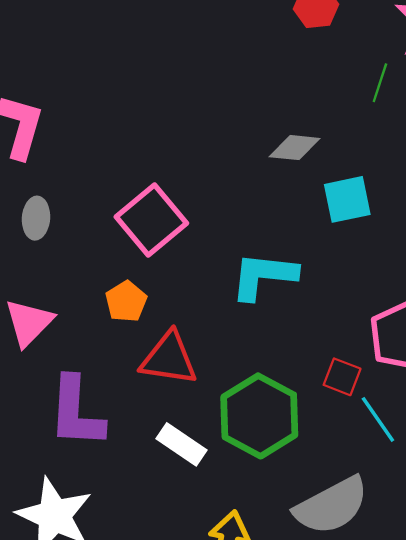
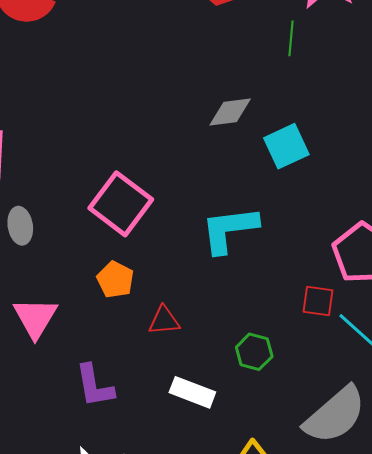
red triangle: (169, 359) -> (164, 321), size x0.6
purple L-shape: (76, 412) -> (94, 386), size x0.7
green hexagon: (259, 416) -> (254, 352), size x0.5

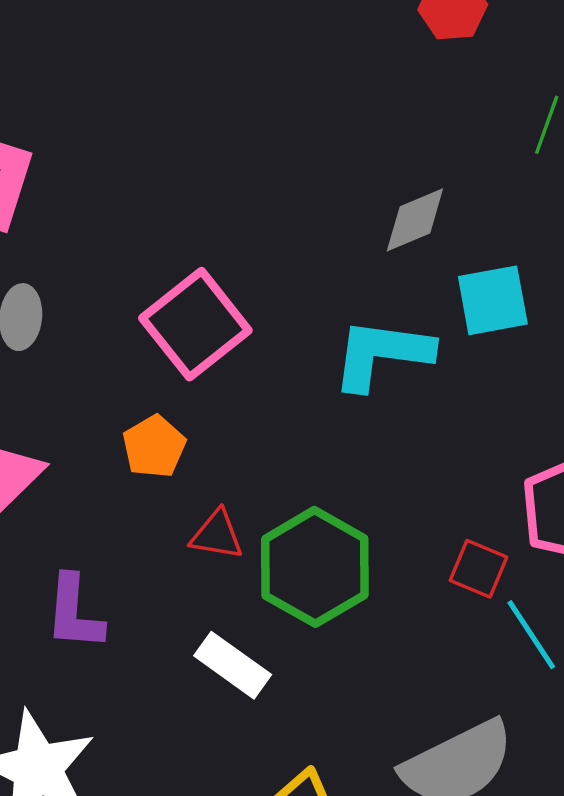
gray diamond: (230, 112) -> (415, 220), turned -30
cyan L-shape: (229, 229) -> (382, 354), moved
green hexagon: (254, 352) -> (315, 567), moved, size x1.8

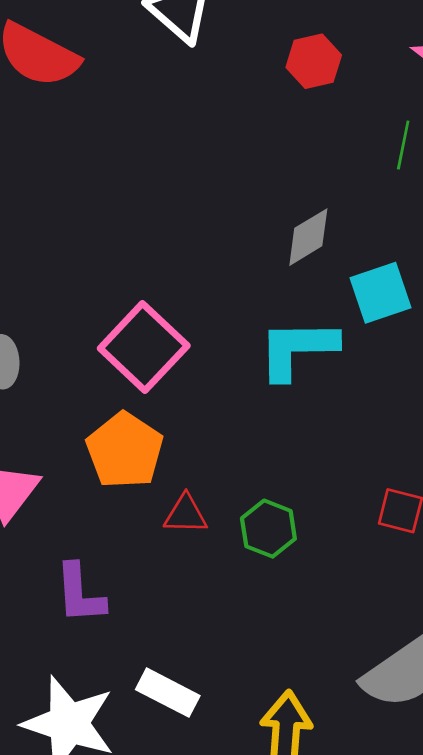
orange pentagon: (154, 447) -> (125, 450), size x1.5
green hexagon: (315, 567) -> (268, 529), size x0.6
white rectangle: (233, 665) -> (168, 693), moved

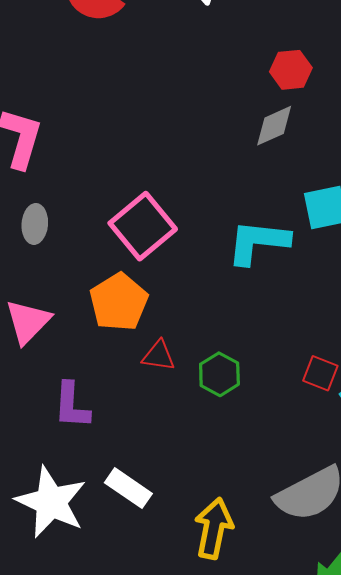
red hexagon: (314, 61) -> (291, 70), moved
gray diamond: (308, 237) -> (274, 126), moved

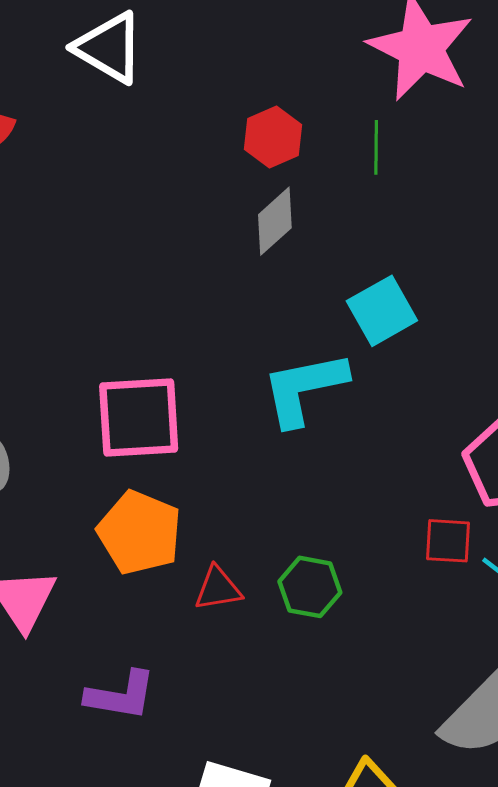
pink square: (143, 226) -> (139, 418), turned -36
purple L-shape: (72, 405) -> (121, 695), turned -66

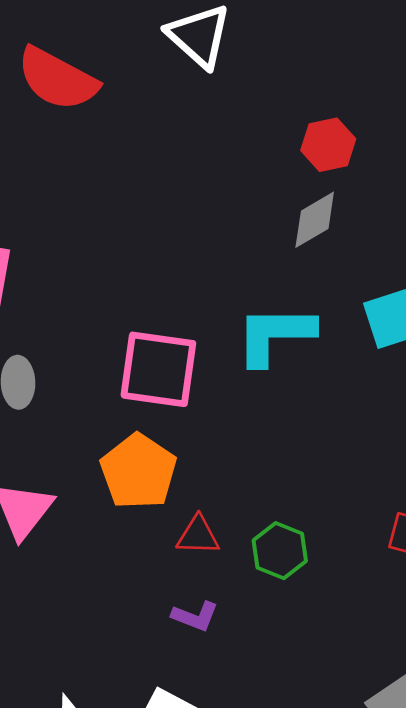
cyan L-shape: (304, 388) -> (275, 335), moved
purple L-shape: (121, 695) -> (195, 616), moved, size x0.7

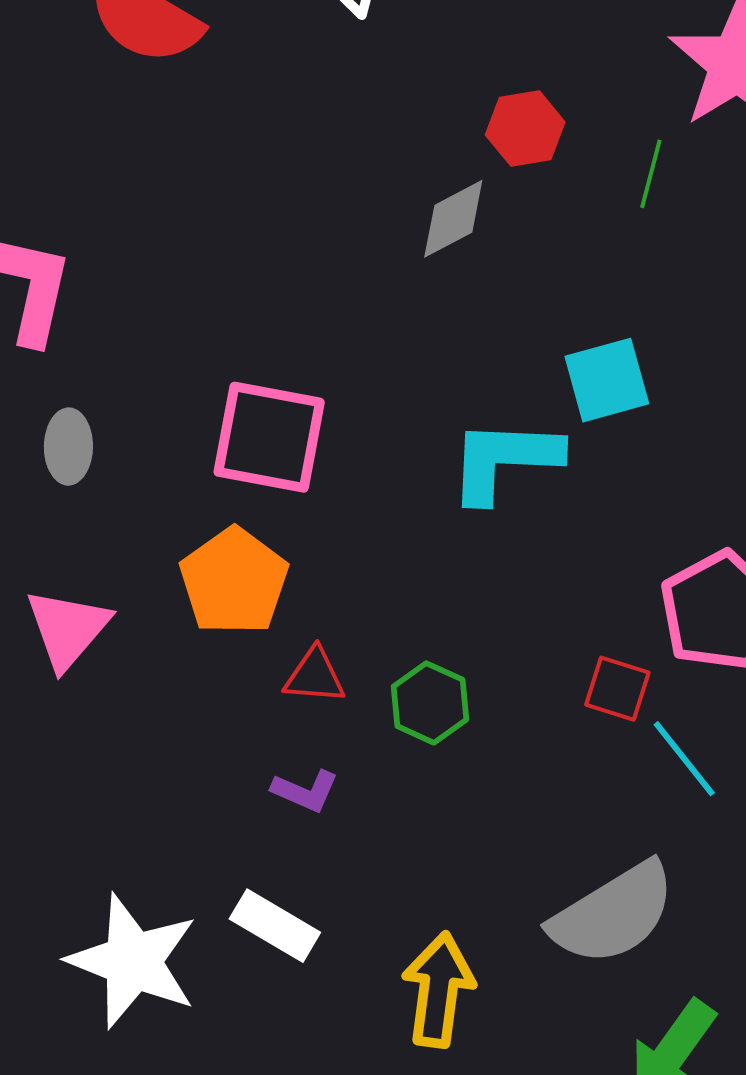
gray diamond: (315, 220) -> (453, 219), moved
cyan L-shape: (275, 335) -> (504, 460), moved

